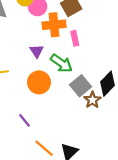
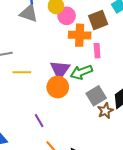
purple triangle: (37, 51) -> (60, 70), moved, size x1.5
green arrow: (61, 63) -> (81, 72), turned 115

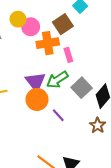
gray square: (96, 96) -> (82, 88), moved
brown star: (105, 111) -> (98, 125), moved
purple line: (39, 121) -> (58, 115), moved

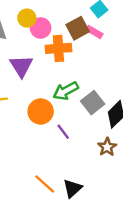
pink rectangle: (68, 55) -> (94, 32), moved, turned -48
purple triangle: (35, 82) -> (21, 66), moved

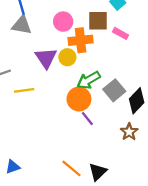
yellow circle: (27, 18) -> (67, 57), moved
brown square: (78, 28) -> (98, 21), turned 30
pink rectangle: (94, 32) -> (121, 33), moved
orange circle: (41, 111) -> (79, 99), moved

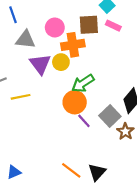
gray triangle: (22, 25) -> (26, 40), moved
pink rectangle: (121, 33) -> (113, 26), moved
gray square: (114, 90) -> (110, 116), moved

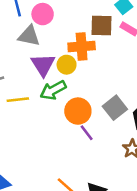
pink circle: (55, 27) -> (43, 14), moved
green arrow: (83, 83) -> (53, 90), moved
gray square: (110, 116) -> (115, 108), moved

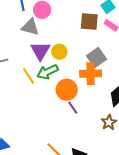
orange cross: (82, 46) -> (91, 74), moved
yellow line: (18, 100) -> (29, 76), moved, turned 60
gray square: (115, 108) -> (96, 57), moved

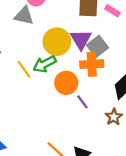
purple triangle: (40, 51) -> (81, 39), moved
yellow circle: (59, 52) -> (57, 42), size x1.6
purple line: (73, 108) -> (82, 102), moved

